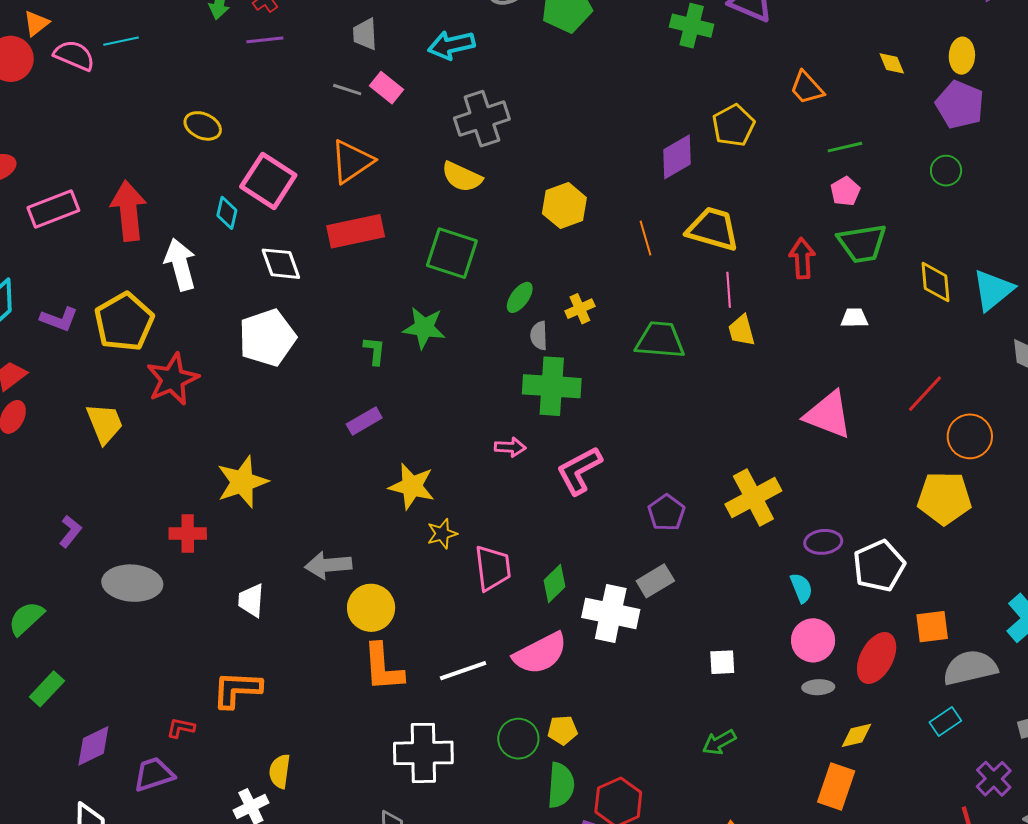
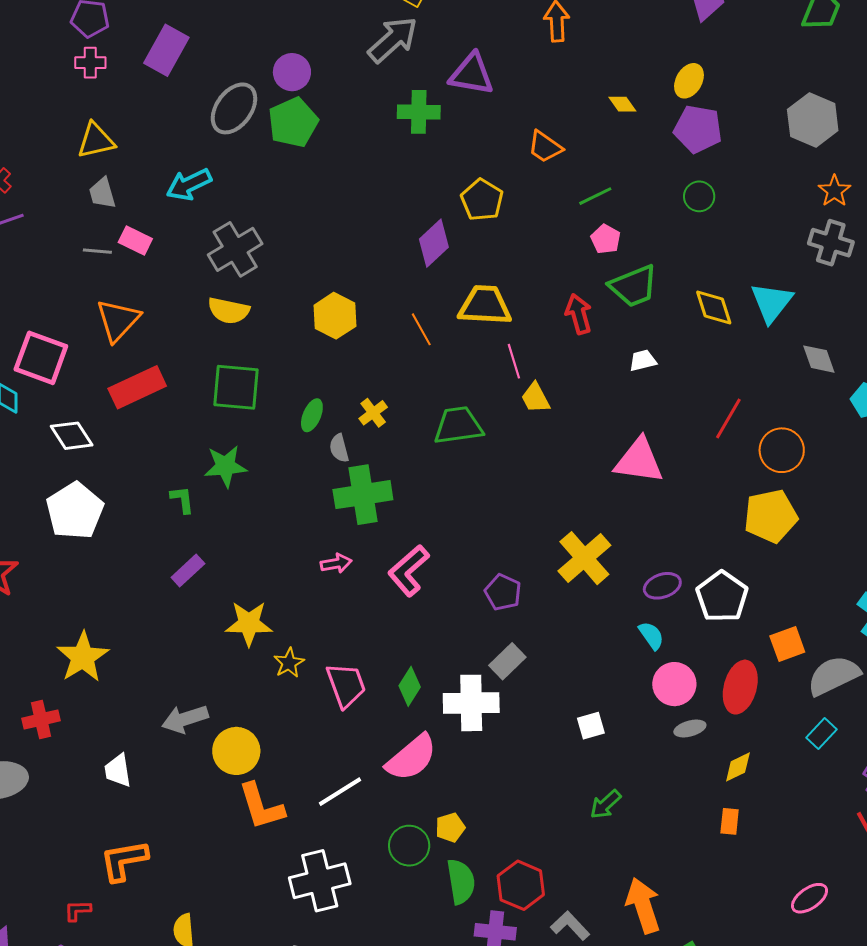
yellow ellipse: (962, 56) -> (689, 81), turned 40
orange rectangle: (836, 787) -> (730, 821), size x0.6

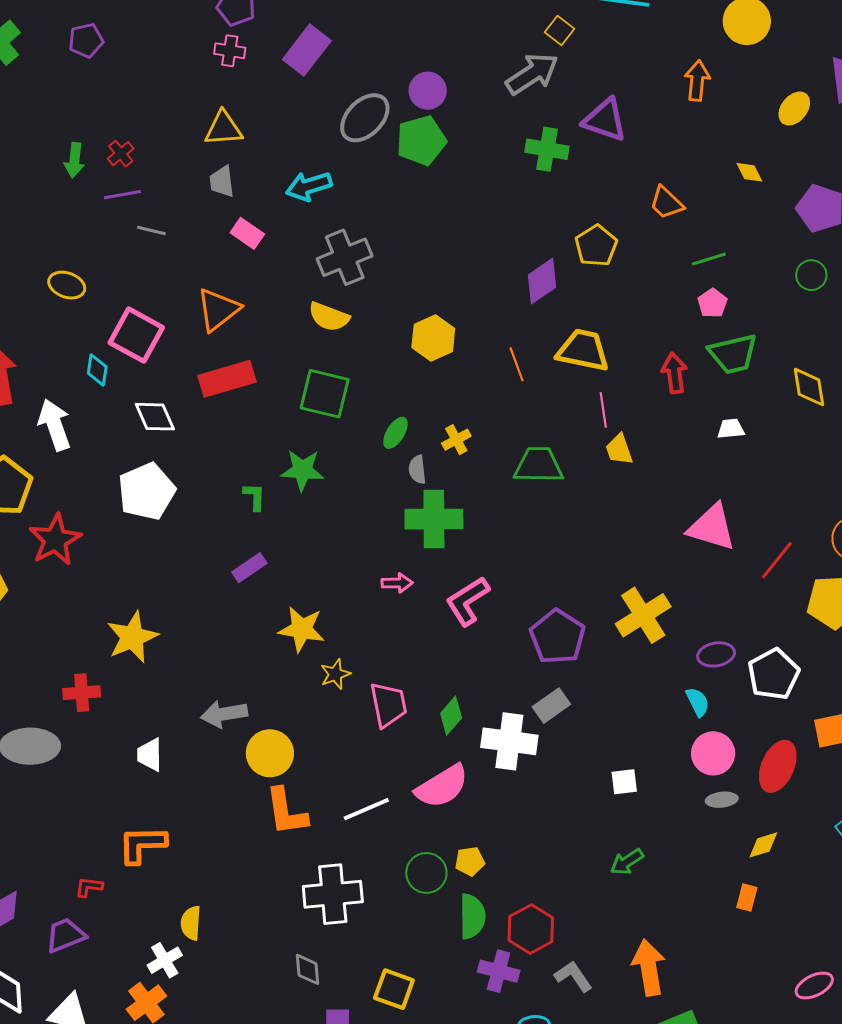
yellow ellipse: (689, 81) -> (794, 109), moved
gray line: (97, 251) -> (151, 231), moved
red line: (728, 419) -> (777, 560), moved
purple pentagon: (503, 592) -> (557, 637), size x1.5

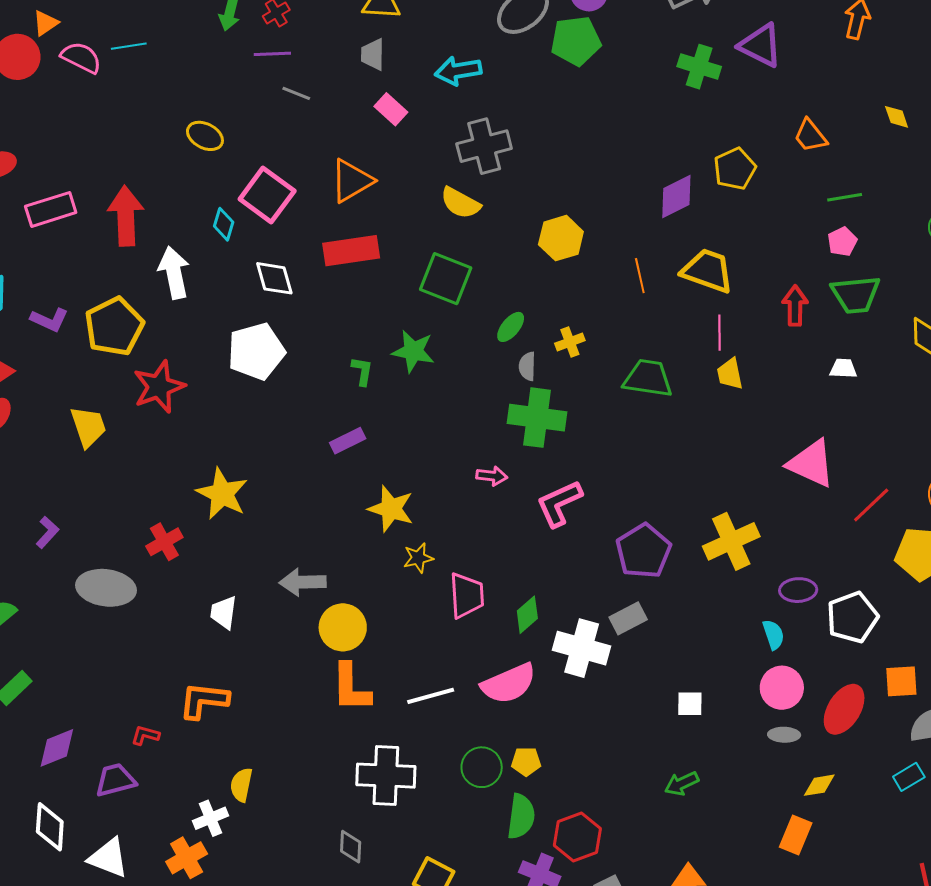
yellow star: (132, 637) -> (222, 494), turned -30
red cross: (82, 693) -> (164, 542), turned -33
orange rectangle: (747, 897) -> (796, 835), size x1.4

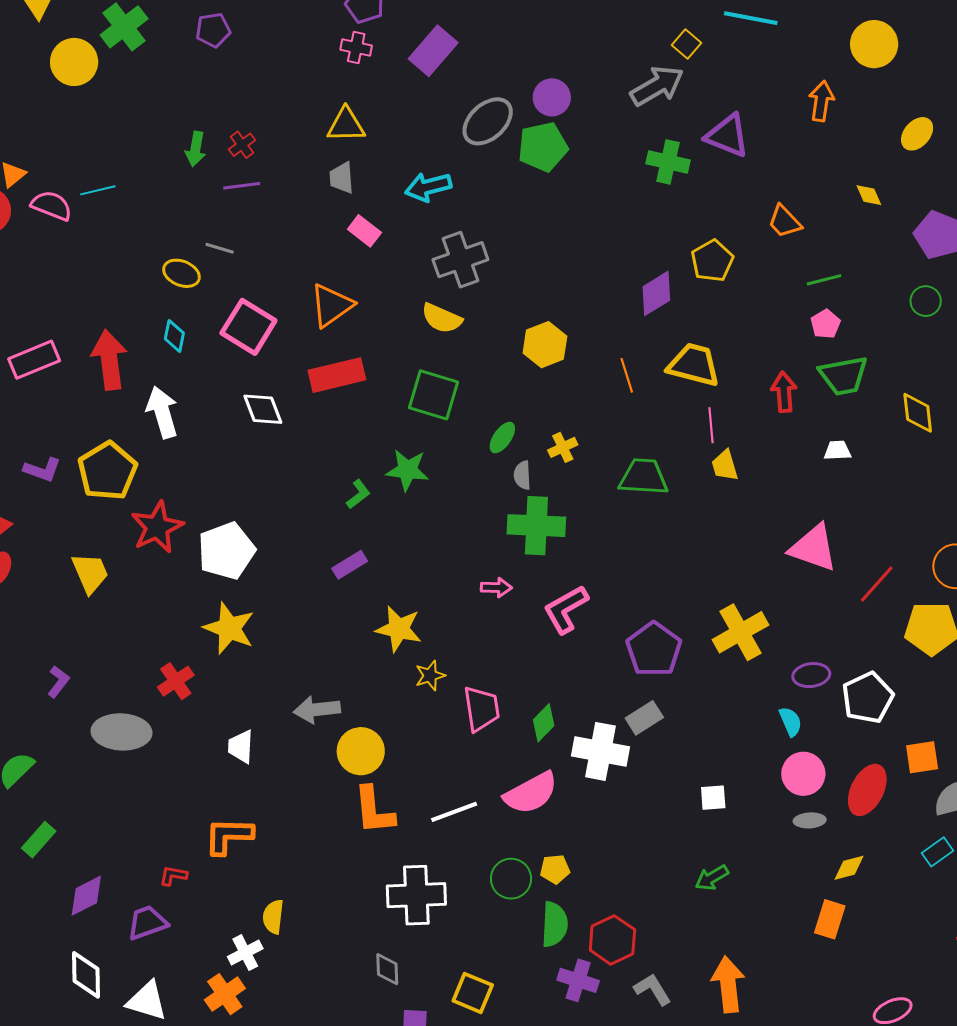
gray line: (296, 93) -> (220, 248), moved
cyan diamond: (224, 224) -> (174, 336), moved
white pentagon: (256, 351) -> (226, 551), moved
green L-shape: (362, 371) -> (358, 494), turned 48

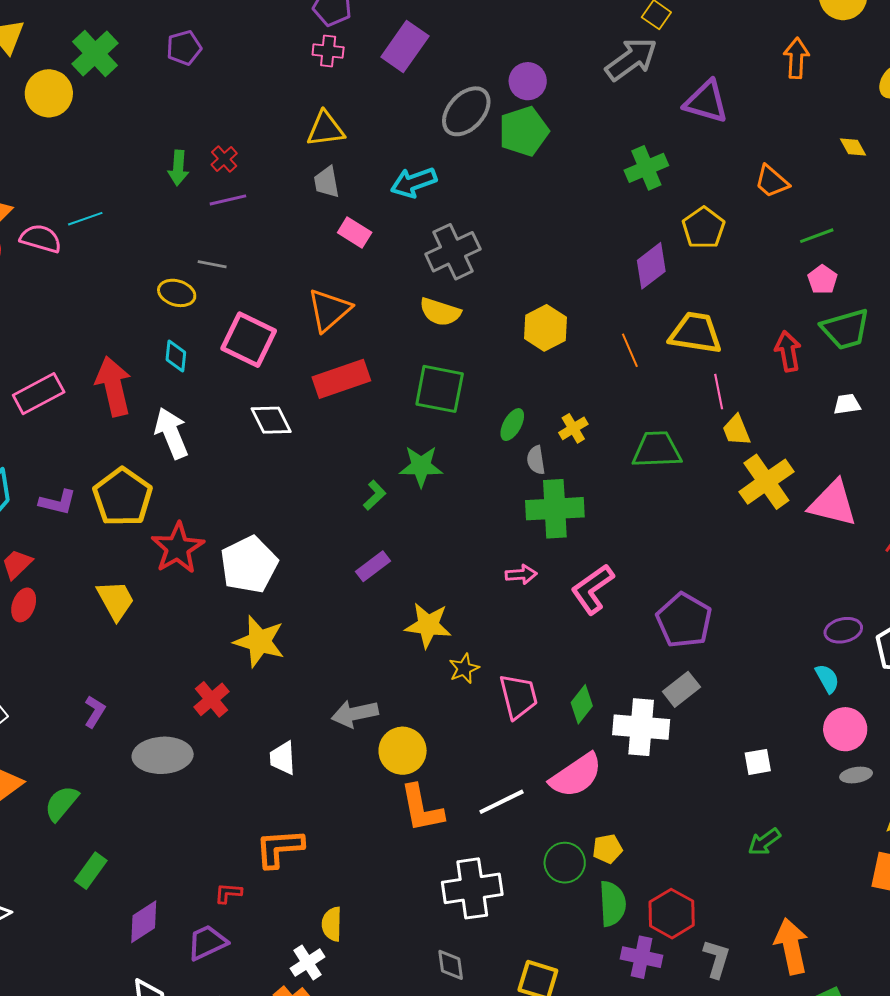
green cross: (668, 162) -> (646, 168), moved, turned -30
yellow cross: (740, 632) -> (766, 482), moved
gray L-shape: (653, 989) -> (717, 959), turned 54

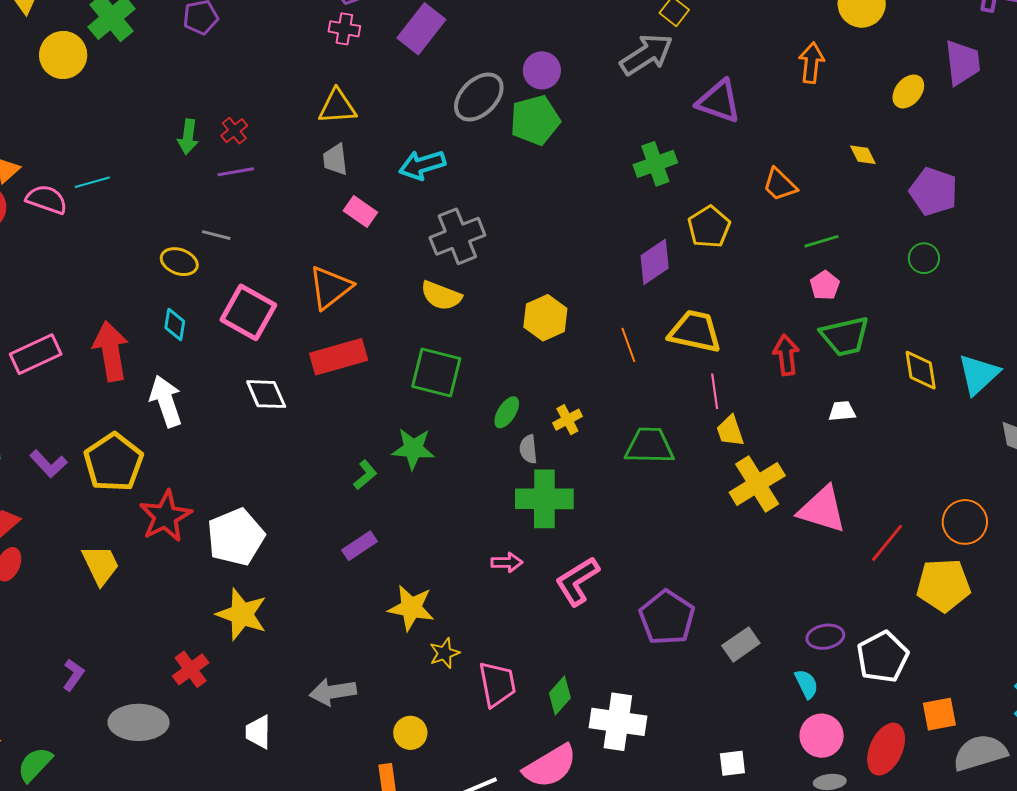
purple L-shape: (58, 502) -> (48, 464), turned 30
gray rectangle: (681, 689) -> (741, 644), moved
yellow circle: (403, 751) -> (410, 733), moved, size x0.7

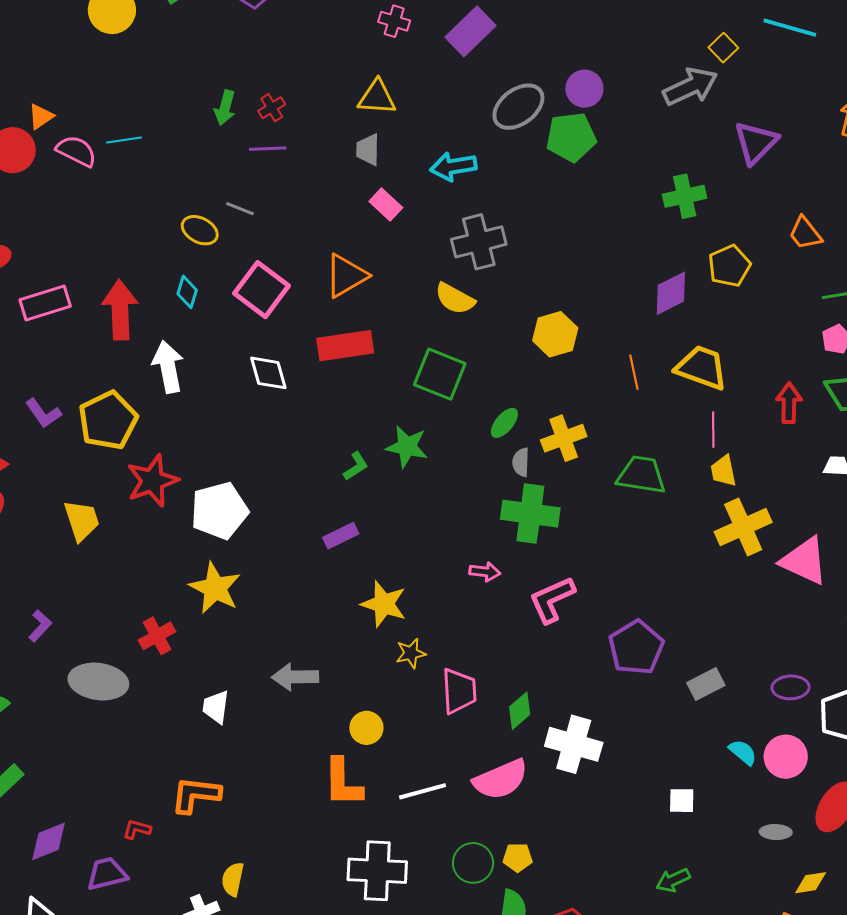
purple triangle: (719, 101) -> (756, 143), turned 48
yellow cross: (567, 420) -> (564, 438), size x1.5
cyan semicircle: (807, 684) -> (743, 752), moved, turned -32
pink circle: (822, 736) -> (786, 757), moved

